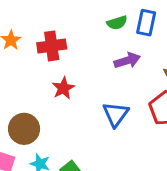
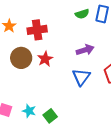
purple arrow: (127, 60) -> (85, 50), moved
brown circle: (24, 129) -> (21, 58), moved

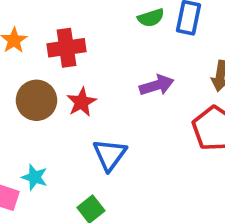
blue triangle: (81, 77) -> (110, 155), moved
cyan star: (29, 111) -> (35, 177), moved

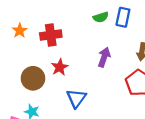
purple arrow: (157, 85) -> (104, 57), turned -54
brown circle: (36, 100) -> (33, 78), moved

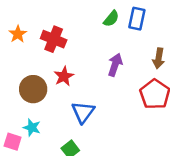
green semicircle: (101, 17) -> (111, 19), turned -32
red cross: (51, 35) -> (54, 39), turned 30

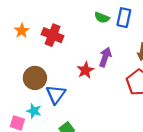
green semicircle: (111, 19) -> (102, 18), turned 72
red star: (64, 76) -> (85, 70), moved
blue triangle: (83, 112) -> (56, 94), moved

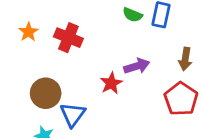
purple arrow: (105, 57) -> (137, 66), turned 54

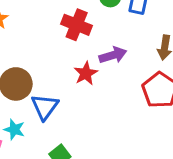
red cross: (68, 38) -> (77, 25), moved

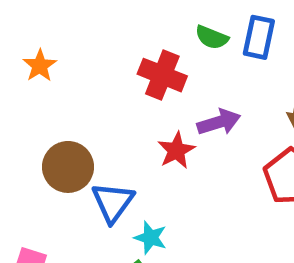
cyan star: (14, 129) -> (150, 238), moved

